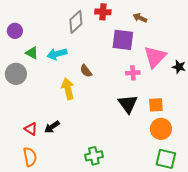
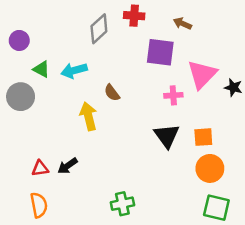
red triangle: (31, 129) -> (40, 168), turned -40

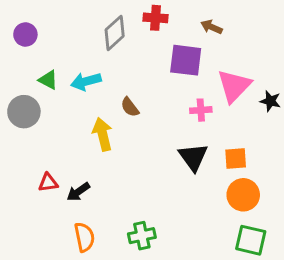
purple circle: (19, 40) -> (25, 34), moved
red triangle: (40, 168) -> (48, 183), moved
orange semicircle: (39, 205) -> (84, 237), moved

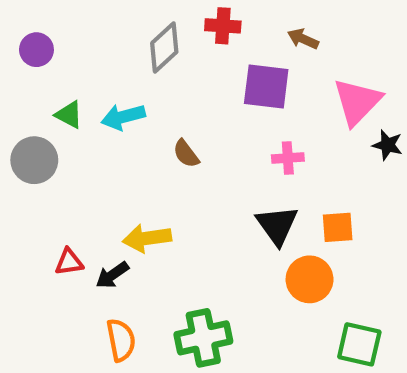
pink triangle: (234, 86) -> (357, 102), moved
yellow arrow: (103, 134) -> (147, 238), moved, turned -84
orange circle: (243, 195) -> (310, 279), moved
green cross: (142, 236) -> (203, 338), size x1.4

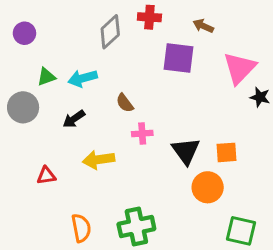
green triangle: (69, 115) -> (46, 77), turned -48
pink cross: (288, 158) -> (142, 134), moved
black arrow: (112, 275) -> (74, 119), moved

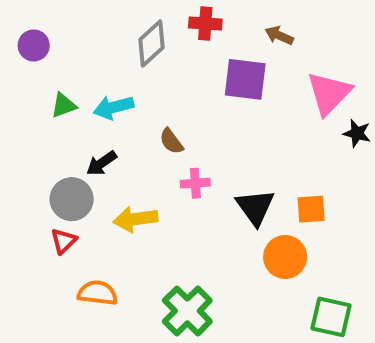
gray circle: (23, 107) -> (72, 199), moved
red triangle: (46, 176) -> (64, 241), turned -36
green cross: (136, 227) -> (187, 311), turned -33
orange semicircle: (81, 228) -> (98, 293), moved, turned -72

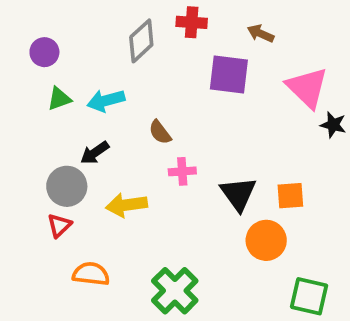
purple circle: (34, 45) -> (44, 52), moved
pink triangle: (329, 93) -> (307, 88), turned -30

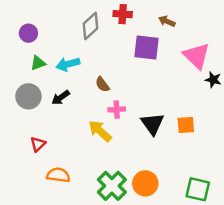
gray circle: (67, 186) -> (28, 96), moved
yellow arrow: (126, 205) -> (100, 131), moved, turned 50
orange circle: (266, 240) -> (145, 183), moved

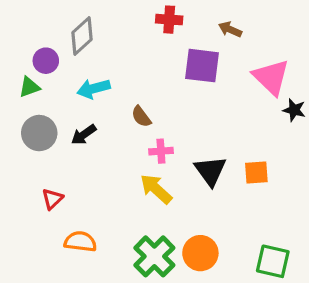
gray diamond: (90, 26) -> (82, 36), moved
purple circle: (28, 33) -> (46, 61), moved
green triangle: (38, 63) -> (29, 87), moved
yellow arrow: (100, 131) -> (156, 189), moved

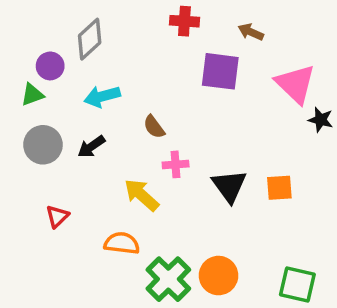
yellow arrow: (156, 189) -> (141, 195), moved
orange semicircle: (80, 242) -> (122, 243), moved

